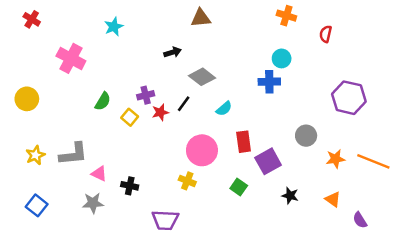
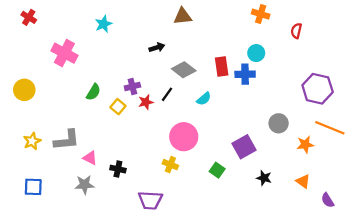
red rectangle: (244, 142) -> (222, 66), moved
orange line: (373, 161) -> (330, 128), moved
blue square: (37, 205) -> (33, 187), turned -36

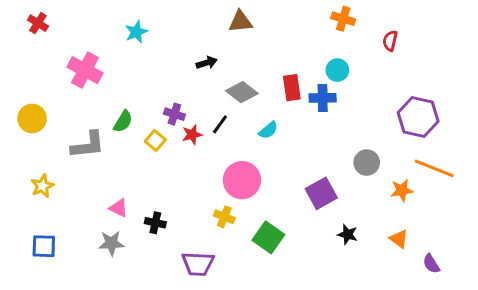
purple cross: (132, 87) -> (174, 114), turned 32
gray L-shape: (67, 140) -> (88, 145), moved
green square: (217, 170) -> (268, 237), moved, size x1.5

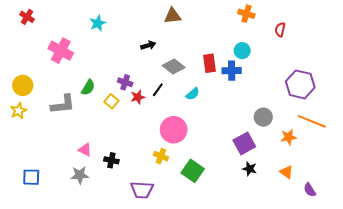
yellow star: (42, 186) -> (19, 111), moved
purple square: (321, 193) -> (244, 143), moved

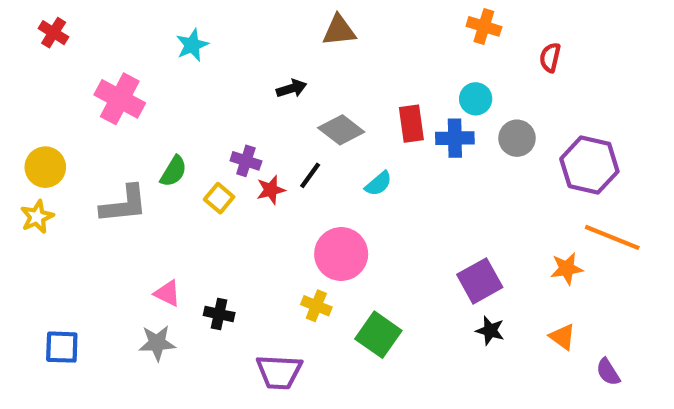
gray circle: (263, 117) -> (517, 138), moved

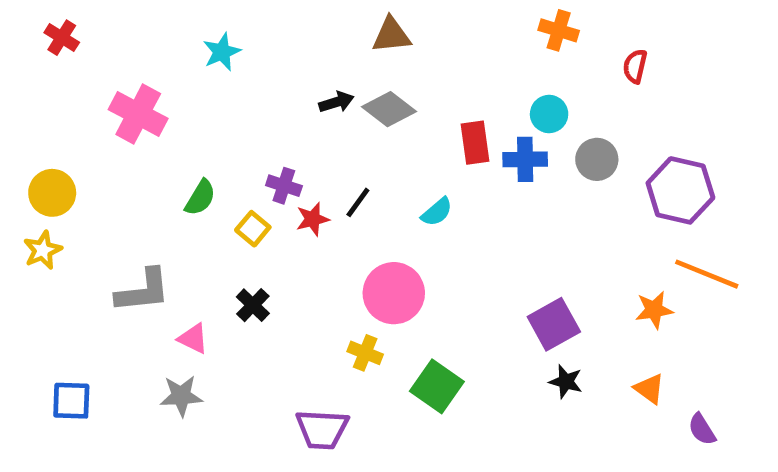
gray diamond: (341, 130) -> (389, 109), moved
gray L-shape: (124, 204) -> (143, 291), moved
black cross: (219, 314) -> (253, 305), moved, turned 32

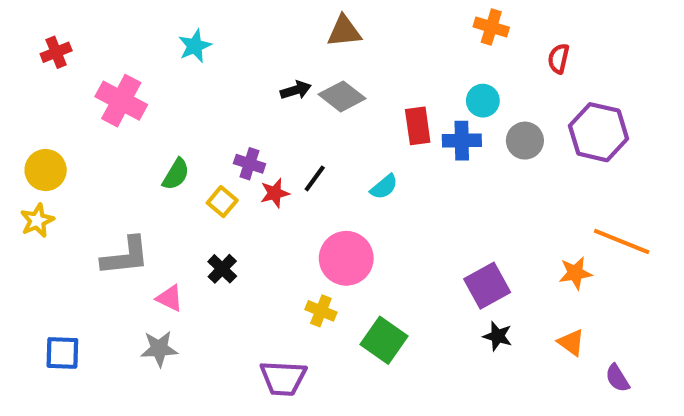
red cross: (62, 38) -> (56, 52), moved, turned 36
purple hexagon: (680, 190) -> (598, 132), moved

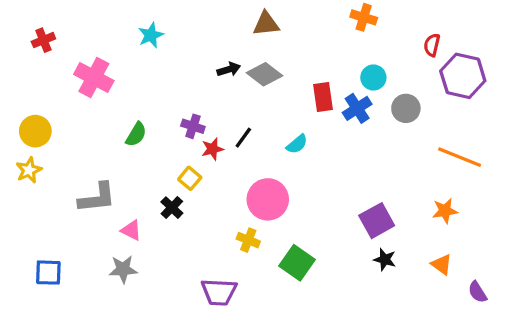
orange cross: (491, 27) -> (364, 17), moved
purple hexagon: (598, 132) -> (463, 76), moved
blue cross: (462, 141) -> (357, 108), turned -32
yellow square: (222, 202) -> (190, 178), moved
orange line: (622, 241) -> (460, 157), moved

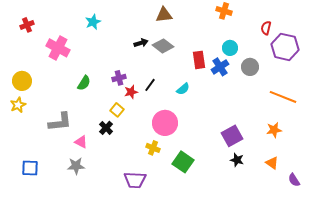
purple cross: (193, 126) -> (119, 78), turned -32

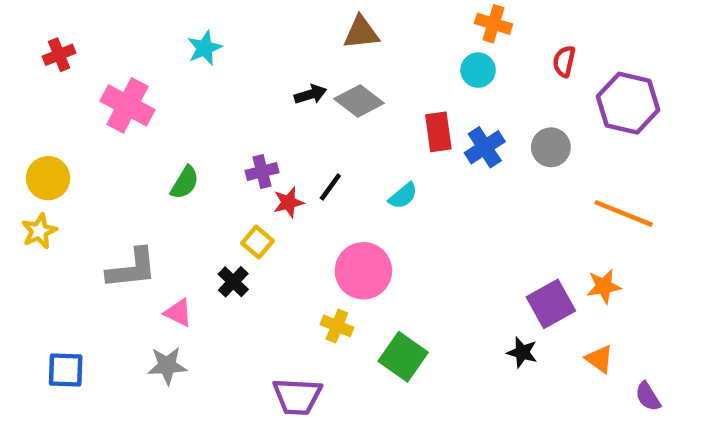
red semicircle: (266, 28) -> (564, 61), moved
cyan circle: (230, 48) -> (478, 70), moved
purple square: (232, 136) -> (551, 304), moved

